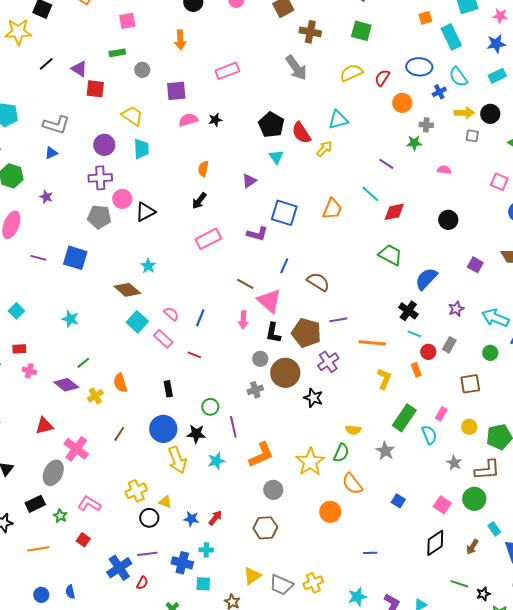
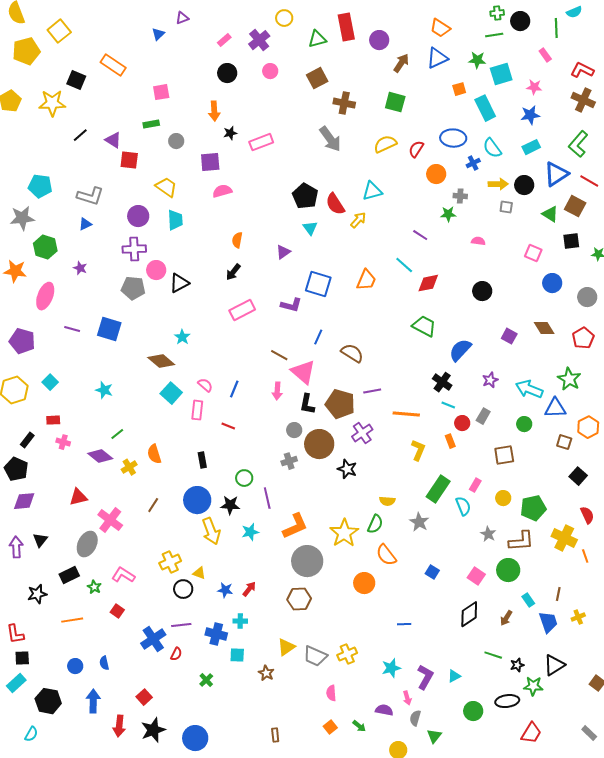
black star: (215, 120) -> (230, 133), moved
pink rectangle: (163, 339) -> (197, 410), turned 54
gray circle: (273, 490) -> (307, 561), size x1.6

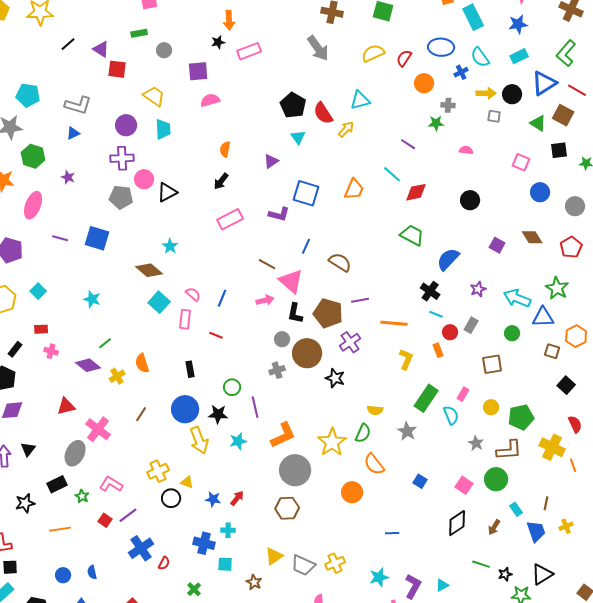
orange arrow: (214, 111) -> (229, 20), moved
pink arrow: (277, 391) -> (265, 300), turned -108
purple line: (181, 625) -> (128, 515), moved, turned -30

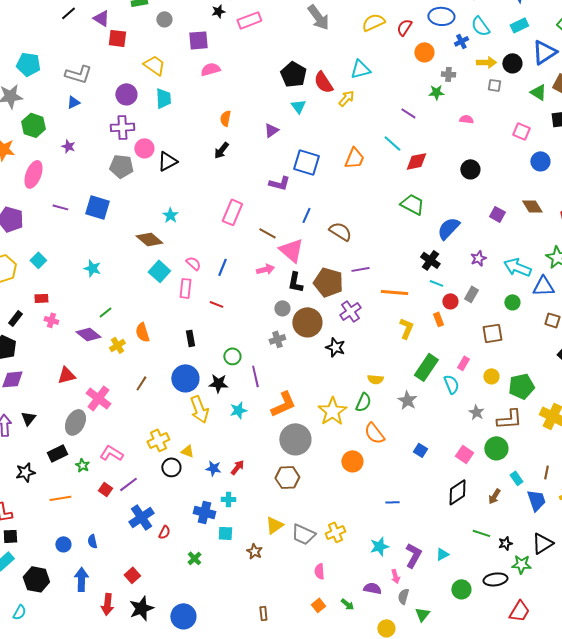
pink rectangle: (230, 219) -> (232, 212), moved, turned -40

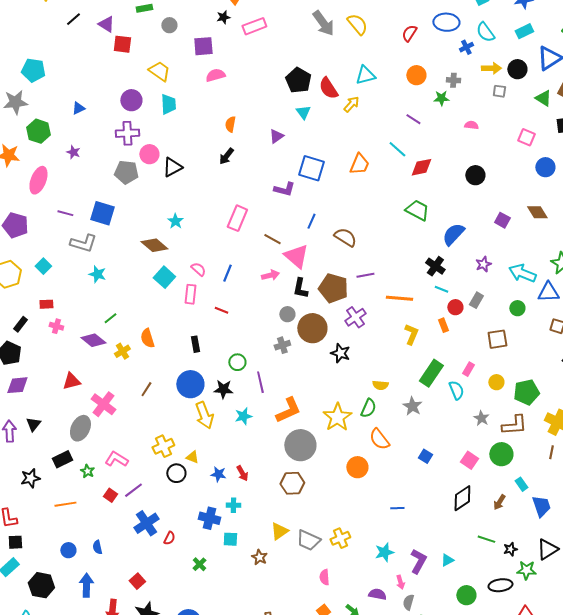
yellow semicircle: (373, 22) -> (357, 24), moved, turned 75
orange circle: (424, 52) -> (416, 75), moved
gray L-shape: (78, 74) -> (83, 243), moved
red arrow: (237, 467) -> (242, 473), turned 112
brown line: (546, 472) -> (551, 452), moved

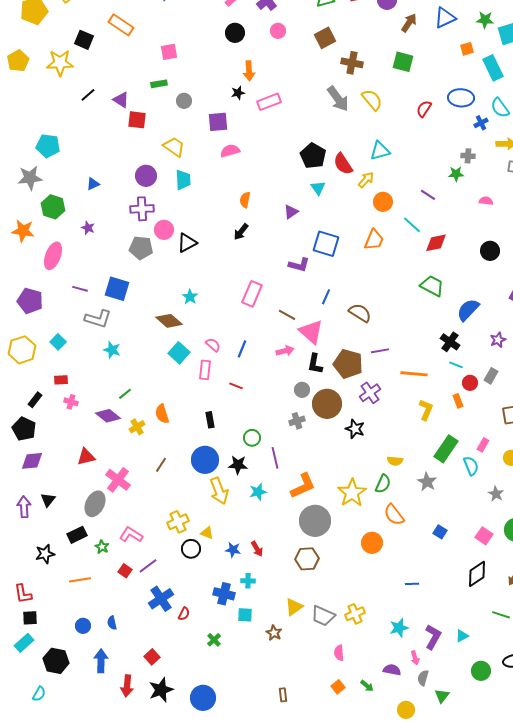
orange circle: (416, 75) -> (383, 202), moved

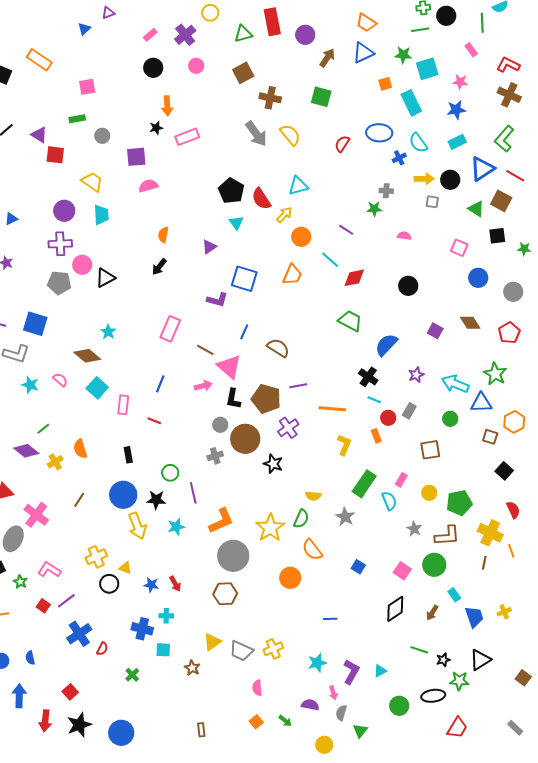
pink semicircle: (213, 345) -> (60, 380), moved

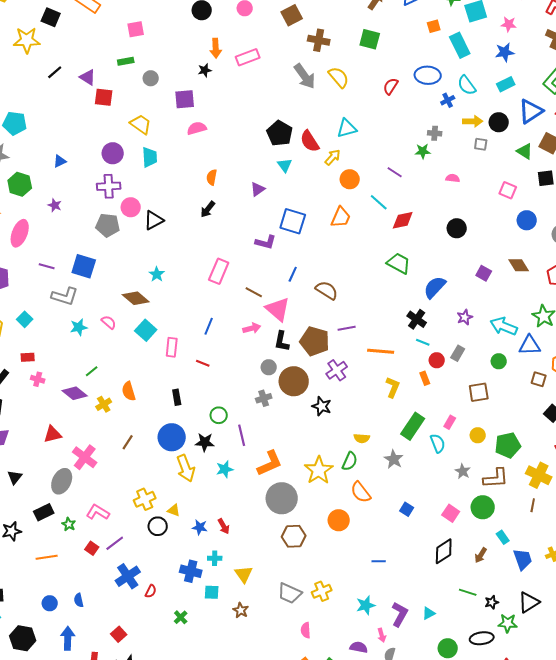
pink rectangle: (187, 137) -> (248, 57), moved
cyan star: (30, 385) -> (79, 327), turned -30
brown hexagon: (225, 594) -> (294, 536), moved
yellow triangle: (212, 642) -> (244, 574), moved, turned -30

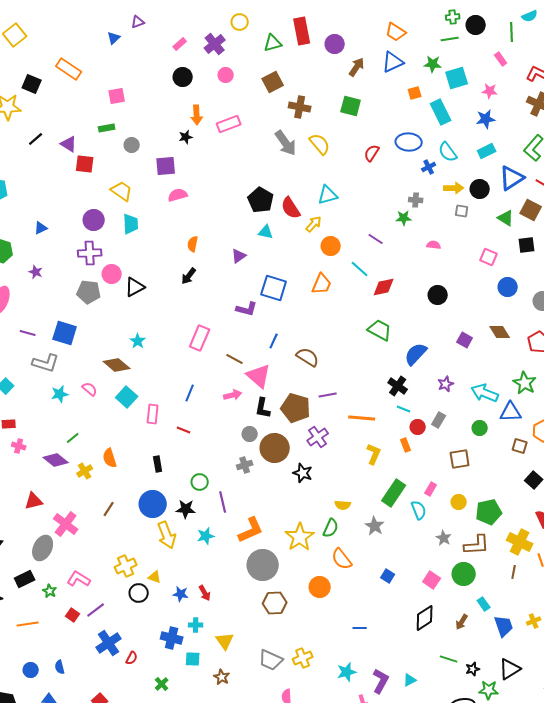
cyan triangle: (285, 165) -> (266, 232), turned -42

